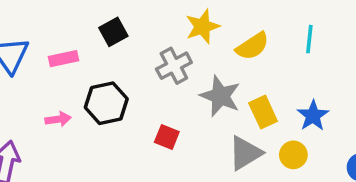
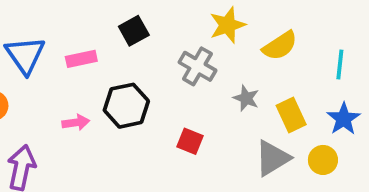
cyan line: (309, 39) -> (340, 64), moved
gray cross: (174, 66) -> (197, 66), turned -32
gray star: (220, 96) -> (246, 98), size x0.6

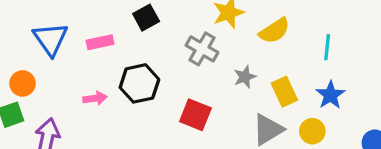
gray star: (246, 98) -> (245, 77), turned 30
red square: (190, 141) -> (195, 115), size x1.4

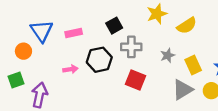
black square: (146, 18) -> (114, 26), moved
gray cross: (202, 49) -> (131, 47), moved, turned -30
orange circle: (23, 83) -> (23, 51), moved

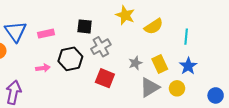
yellow star: (157, 14) -> (125, 15), turned -30
black square: (114, 26) -> (85, 26), turned 35
gray cross: (131, 47) -> (101, 47), turned -30
gray star: (168, 55) -> (135, 63), moved

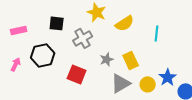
gray cross: (101, 47) -> (83, 38), moved
blue star: (188, 66) -> (168, 77), moved
pink arrow: (43, 68) -> (16, 64), turned -56

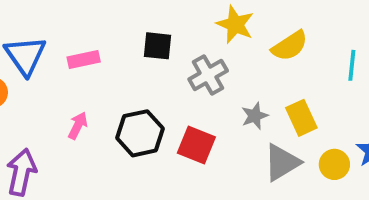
black hexagon: (43, 55) -> (140, 133), moved

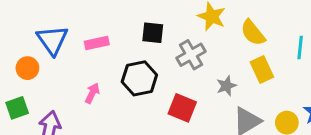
yellow semicircle: (290, 46) -> (253, 33), turned 84
yellow rectangle: (301, 118) -> (262, 70), moved
black hexagon: (140, 133) -> (139, 78), moved

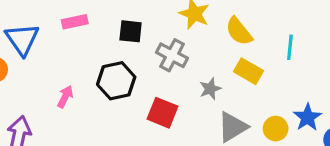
pink rectangle: (97, 43) -> (75, 22), moved
gray cross: (191, 55) -> (172, 55), turned -32
yellow rectangle: (262, 70) -> (248, 71), turned -35

